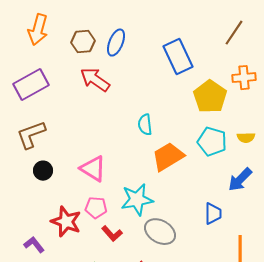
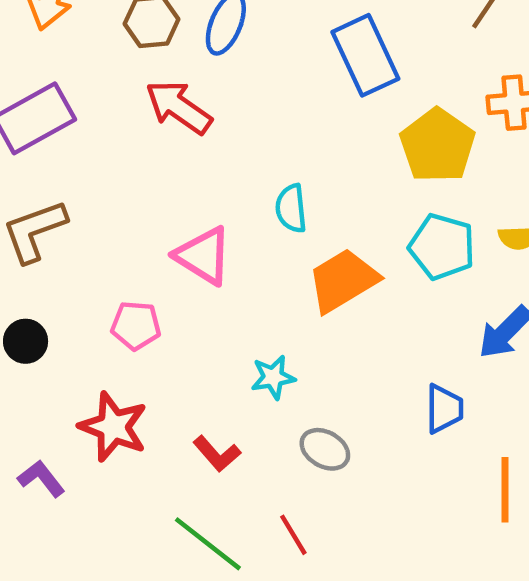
pink triangle: (93, 169) -> (203, 256), moved
black circle: (43, 171) -> (26, 341), moved
cyan star: (137, 200) -> (273, 377), size x0.6
pink pentagon: (96, 208) -> (136, 325), moved
gray ellipse: (160, 232) -> (325, 449), size x0.7

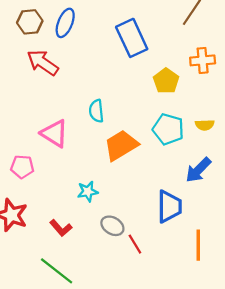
yellow pentagon: (437, 145) -> (166, 81), size x0.7
blue trapezoid: (444, 409) -> (169, 206), size x1.4
red line: (293, 535) -> (135, 244), moved

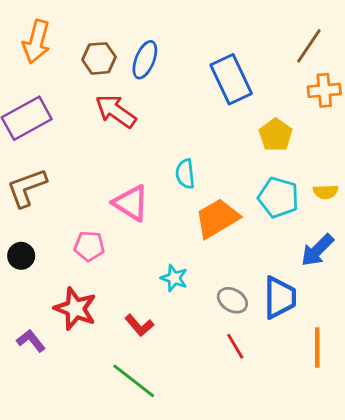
orange cross: (203, 60) -> (324, 90), moved
cyan star: (88, 191) -> (174, 278), turned 30
gray ellipse: (112, 226) -> (232, 300), moved

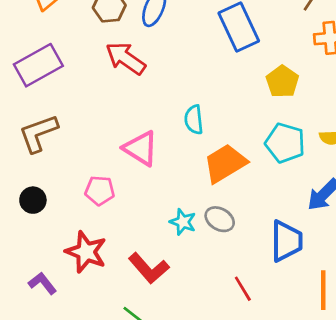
gray ellipse: (232, 300) -> (220, 219), moved
red L-shape: (139, 325) -> (149, 268), size x1.4

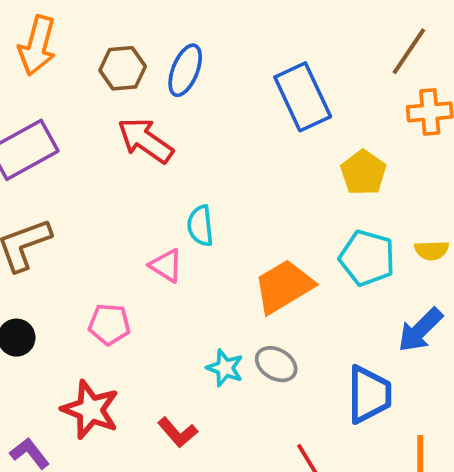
cyan semicircle: (194, 120) -> (200, 226), moved
pink triangle: (141, 148) -> (166, 266), size x0.7
red L-shape: (149, 268) -> (178, 432), size x0.7

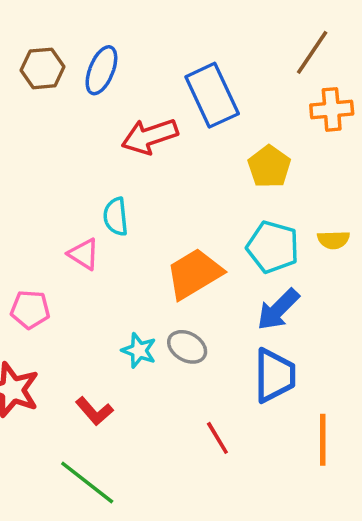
red arrow: (145, 140) -> (150, 136), moved, turned -54
blue arrow: (420, 330) -> (278, 309), moved

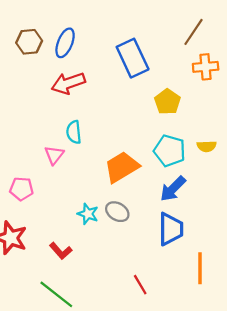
red arrow: (150, 136) -> (68, 83), moved
pink triangle: (84, 254) -> (54, 155), turned 36
red line: (217, 438) -> (140, 285), moved

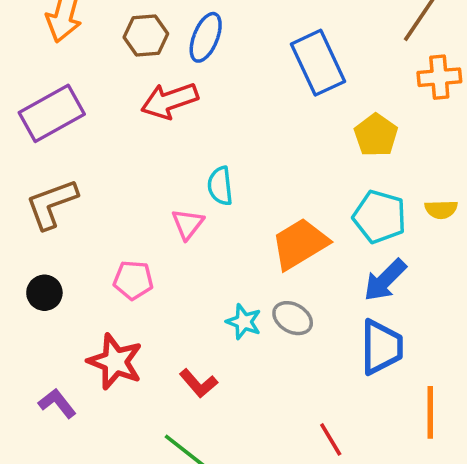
red arrow: (68, 83) -> (169, 101), moved

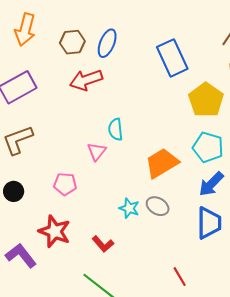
yellow pentagon: (376, 135) -> (206, 100), size x1.4
purple L-shape: (57, 403) -> (21, 256), size x1.4

